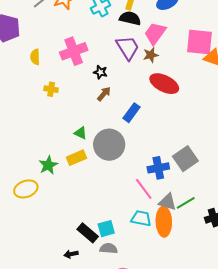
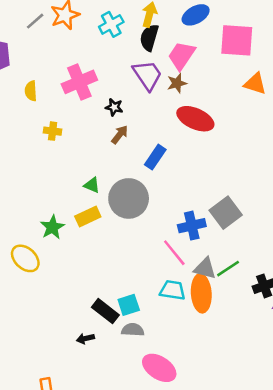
black semicircle: (130, 18) -> (149, 38), turned -85
pink square: (199, 42) -> (237, 40), moved
yellow ellipse: (26, 189) -> (25, 258), turned 65

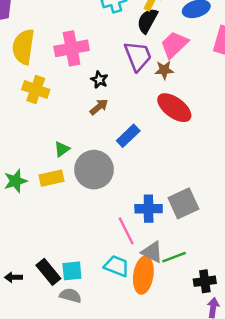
yellow semicircle: (31, 91) -> (23, 47), size x1.8
yellow cross: (53, 131) -> (36, 90), size x1.5
green triangle: (92, 185) -> (62, 149), turned 49
black arrow: (85, 339) -> (13, 277), moved

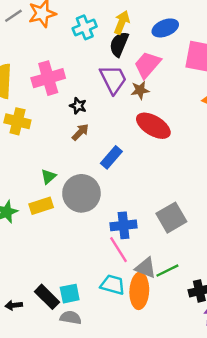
blue cross: (149, 209) -> (124, 225), moved

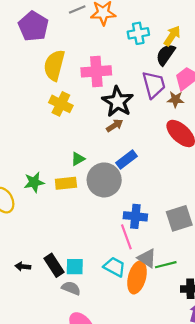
black star: (78, 106) -> (118, 102), size x2.0
blue rectangle: (111, 157) -> (126, 160), moved

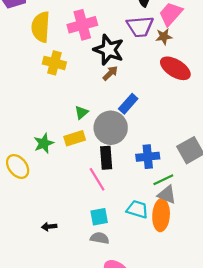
purple trapezoid: (154, 85) -> (140, 26), turned 112
pink line: (126, 237) -> (97, 179), moved
black rectangle: (54, 265) -> (106, 158), moved, turned 40
green line: (166, 265) -> (163, 180), moved

